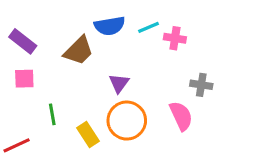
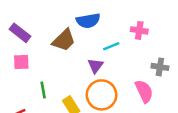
cyan line: (148, 27) -> (111, 46), moved

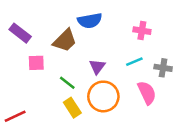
cyan line: (111, 46) -> (134, 62), moved
pink square: (21, 62) -> (36, 63), moved
green line: (43, 90) -> (67, 83), moved, turned -42

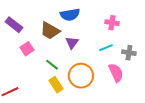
brown trapezoid: (65, 41) -> (50, 31), turned 75
pink square: (36, 63) -> (27, 49), turned -32
purple triangle: (97, 67) -> (72, 43), moved

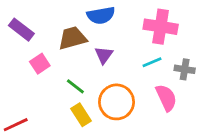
pink cross: (112, 23) -> (161, 27), size x1.6
brown trapezoid: (50, 31) -> (72, 38), turned 135

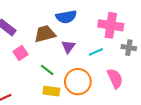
cyan line: (152, 62) -> (96, 52), moved
gray cross: (185, 69) -> (129, 48), moved
yellow rectangle: (81, 115) -> (51, 91), turned -49

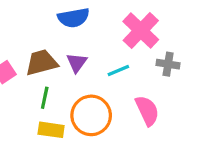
pink cross: (111, 25) -> (141, 31), turned 35
brown trapezoid: (45, 34) -> (41, 63), moved
green line: (47, 70) -> (45, 98), turned 64

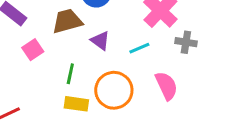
brown trapezoid: (41, 63) -> (67, 21), moved
purple triangle: (77, 63) -> (100, 41), turned -30

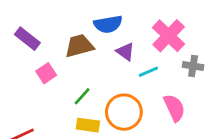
purple triangle: (100, 41) -> (125, 52), moved
green line: (70, 74) -> (82, 96), turned 30

